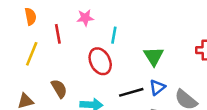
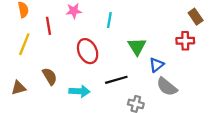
cyan line: (114, 35) -> (109, 20), moved
blue triangle: (157, 87) -> (157, 65), moved

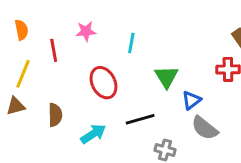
brown semicircle: (50, 76) -> (55, 115), turned 30
brown triangle: (19, 88) -> (16, 106), moved
cyan arrow: (80, 91) -> (93, 134), turned -36

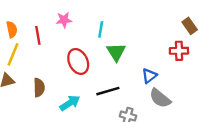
orange semicircle: (21, 30) -> (12, 29), moved
green triangle: (166, 77) -> (116, 52), moved

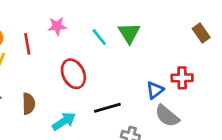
cyan line: (101, 29) -> (99, 37), turned -49
red cross: (179, 51) -> (182, 78), moved
green triangle: (116, 52) -> (129, 33), moved

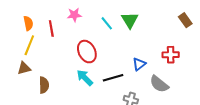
blue triangle: (155, 90) -> (139, 64), moved
brown semicircle: (29, 104) -> (44, 85), moved
cyan arrow: (64, 121) -> (85, 78), moved, turned -102

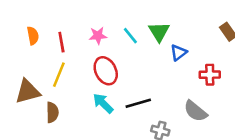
pink star: (74, 15) -> (98, 36), moved
yellow line: (29, 45) -> (59, 75), moved
blue triangle: (139, 64) -> (179, 53), moved
brown triangle: (24, 68) -> (28, 92), size x1.5

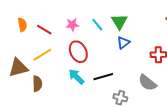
red line: (61, 42) -> (44, 30), turned -49
blue triangle: (179, 53) -> (123, 43), moved
yellow line: (59, 75) -> (42, 55), turned 36

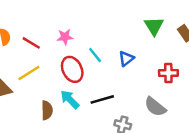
green triangle: (119, 22) -> (154, 26), moved
cyan line: (97, 25) -> (95, 55), moved
brown semicircle: (37, 84) -> (47, 110), moved

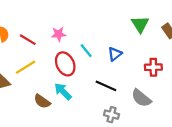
black line: (102, 99) -> (106, 86), moved, turned 40
brown semicircle: (47, 110) -> (42, 101), turned 126

